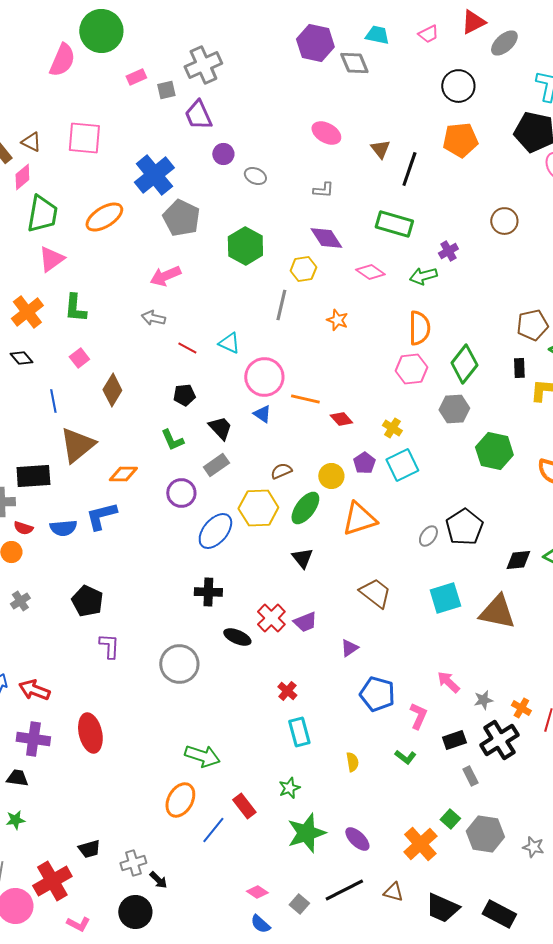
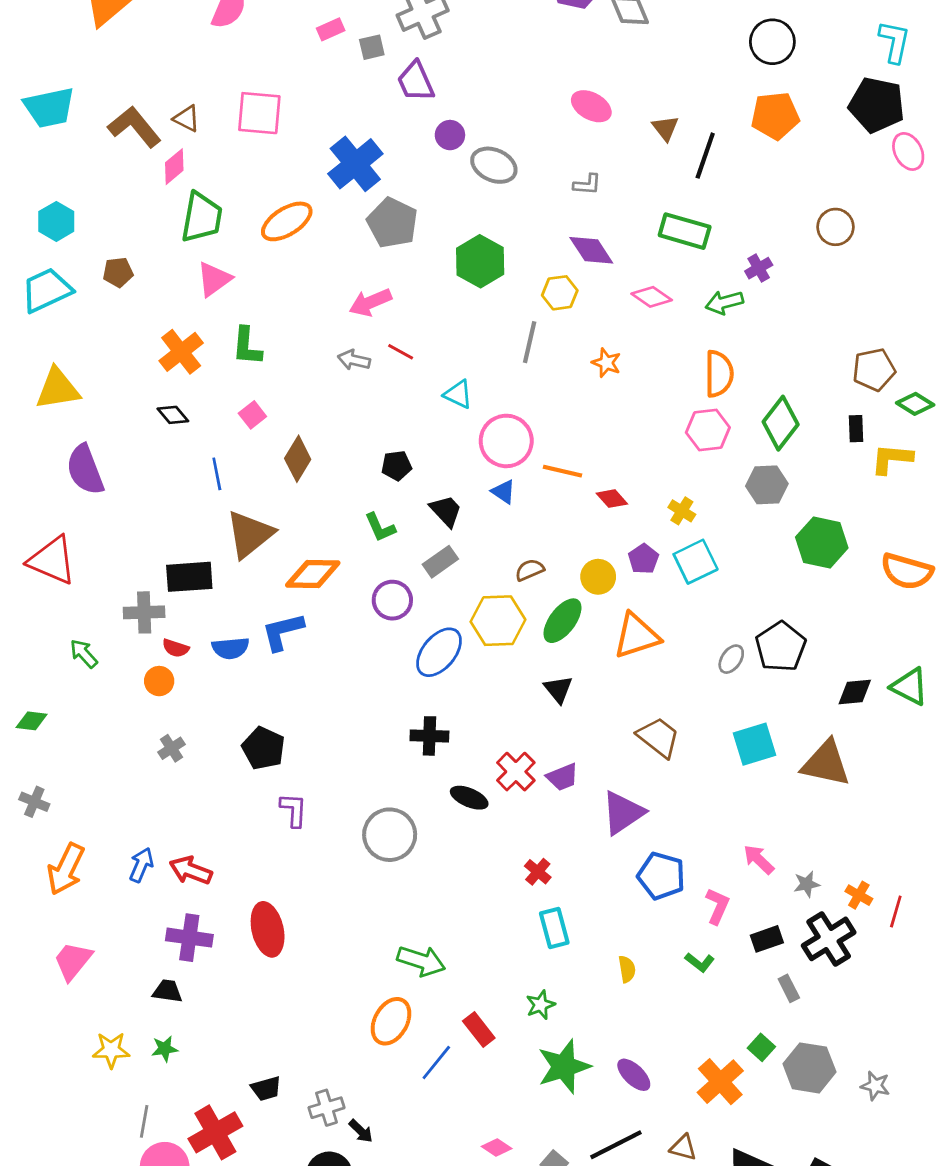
gray ellipse: (255, 176) -> (494, 165), size x1.5
red line: (187, 348) -> (401, 352), moved
orange diamond: (123, 474) -> (313, 574), size x1.4
purple triangle: (349, 648) -> (623, 813), size x1.8

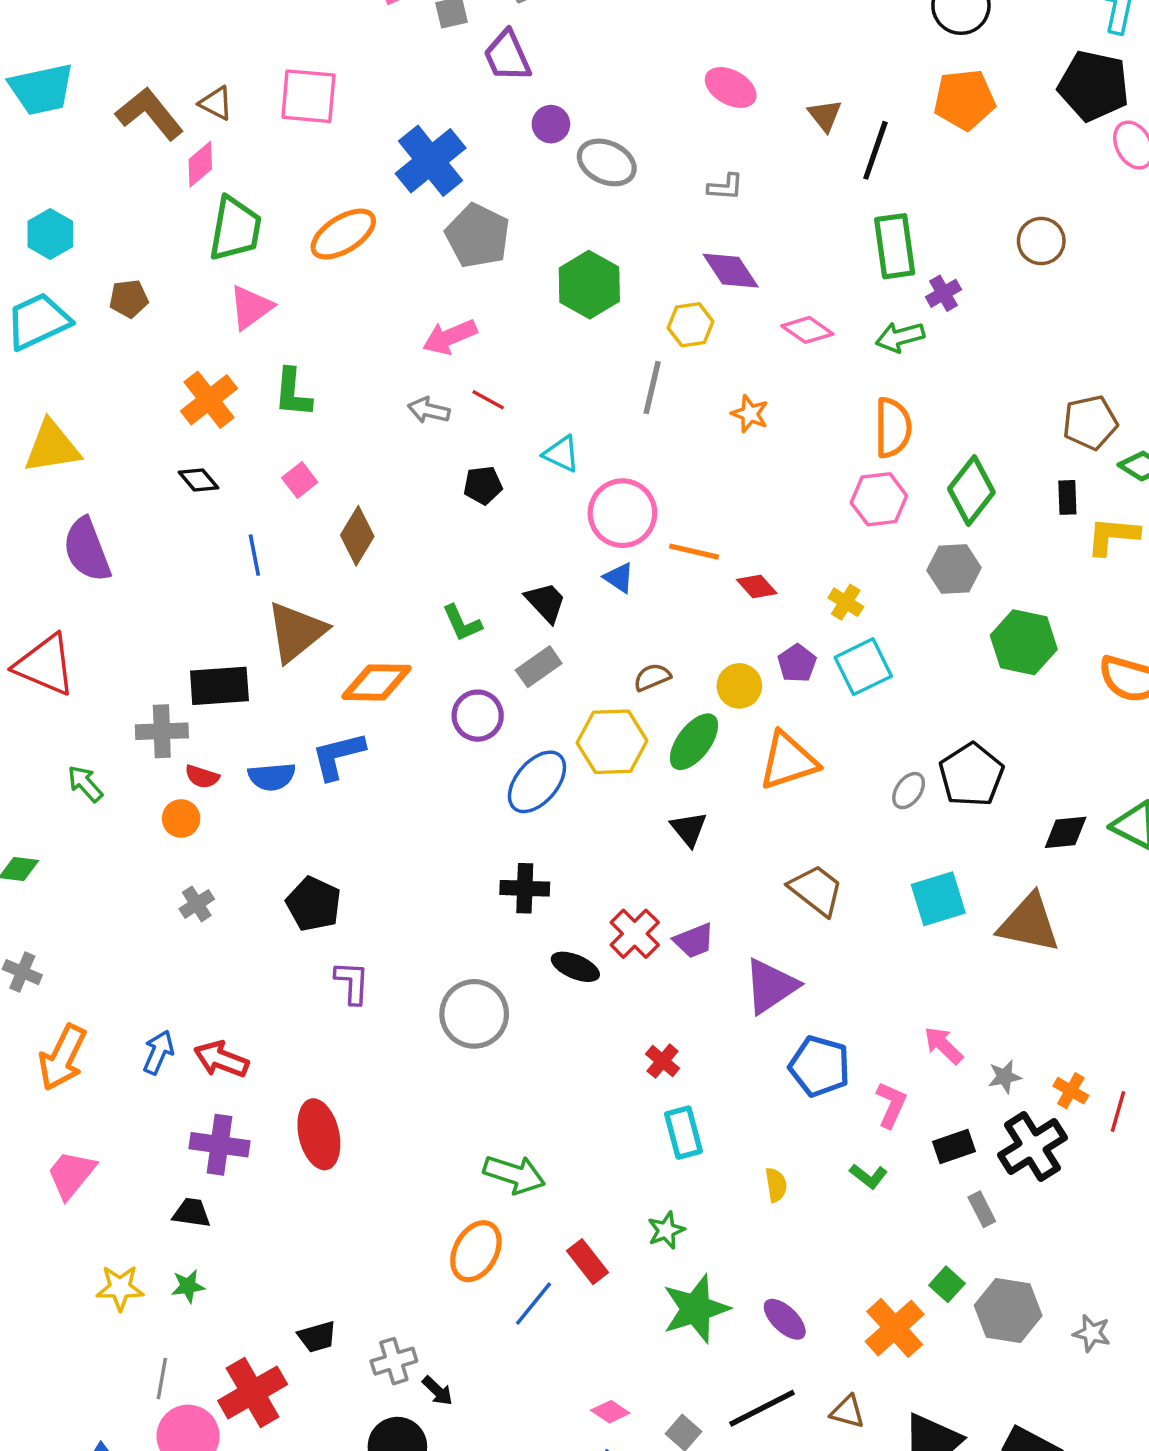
green rectangle: (685, 231) -> (895, 246), moved, turned 66
black pentagon: (396, 466) -> (483, 485), moved

